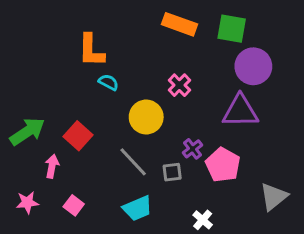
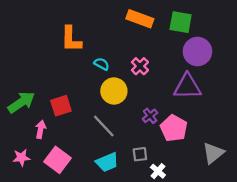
cyan semicircle: (108, 82) -> (102, 64), moved
red square: (78, 136) -> (61, 106), turned 30
gray square: (172, 172) -> (140, 154), moved
pink square: (74, 205) -> (58, 160), size x1.6

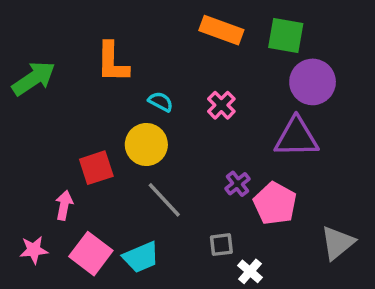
yellow circle: (114, 91) -> (146, 144), moved
green arrow: (21, 102) -> (34, 78), moved
cyan trapezoid: (107, 162) -> (141, 257), moved

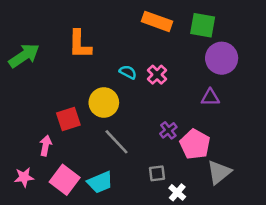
cyan semicircle: (161, 102) -> (128, 72), moved
purple triangle: (296, 137) -> (210, 97), size x0.6
gray triangle: (338, 243) -> (219, 172), moved

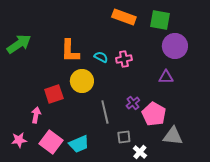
orange L-shape: (80, 44) -> (70, 51), moved
pink cross: (157, 75) -> (124, 59), turned 35
gray line: (116, 142) -> (105, 112), moved, turned 30
gray triangle: (219, 172) -> (173, 136), turned 45

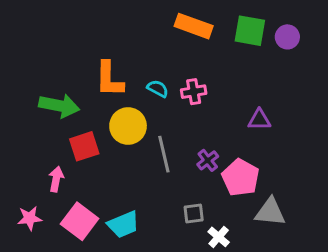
green arrow: (19, 44) -> (59, 106), moved, turned 45
purple circle: (175, 46) -> (287, 37), moved, size x0.6
gray line: (105, 112) -> (164, 154), moved

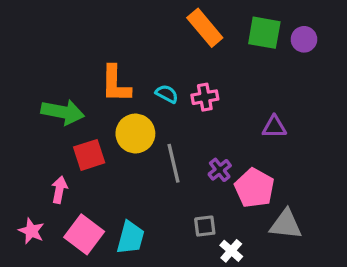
orange rectangle: (194, 26) -> (205, 28), turned 30
pink star: (30, 218) -> (31, 231), turned 30
cyan trapezoid: (123, 224) -> (130, 238), turned -52

